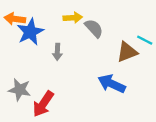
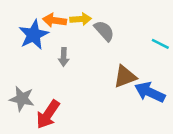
orange arrow: (15, 19) -> (55, 20), moved
brown triangle: (127, 52) -> (125, 77), moved
blue arrow: (112, 84) -> (150, 92), moved

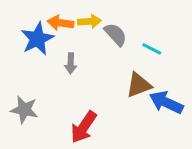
cyan line: (160, 44) -> (152, 49), moved
red arrow: (48, 114) -> (84, 127), moved

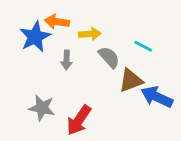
yellow arrow: (89, 21) -> (90, 34), moved
gray semicircle: (116, 34) -> (109, 57), moved
gray star: (24, 110) -> (42, 108), moved

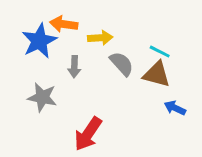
brown triangle: (131, 80) -> (157, 74), moved, turned 36
blue arrow: (157, 97) -> (175, 108), size x0.6
gray star: (42, 108) -> (42, 97), moved

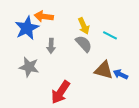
yellow arrow: (100, 38) -> (84, 26), moved, turned 70
brown triangle: (157, 74) -> (104, 70), moved

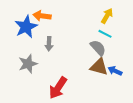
yellow arrow: (84, 26) -> (107, 16), moved, turned -126
gray semicircle: (84, 44) -> (98, 48), moved
gray star: (29, 67) -> (28, 64), turned -30

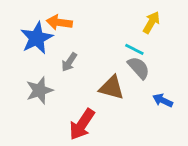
cyan line: (105, 34) -> (134, 49), moved
gray arrow: (49, 44) -> (69, 62), turned 32
brown triangle: (99, 67) -> (112, 88), moved

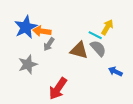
orange arrow: (59, 22) -> (42, 31), moved
yellow arrow: (151, 22) -> (107, 27), moved
brown triangle: (112, 88) -> (79, 50), moved

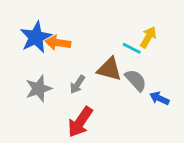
gray arrow: (49, 44) -> (77, 84), moved
gray semicircle: (98, 48) -> (136, 80), moved

